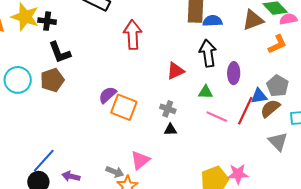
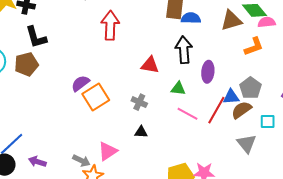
red triangle: (175, 71) -> (150, 65), turned 30
orange square: (124, 107) -> (96, 97), turned 32
black triangle: (170, 130) -> (141, 132), moved

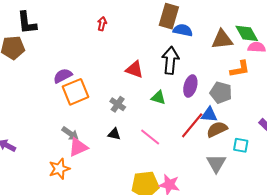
red arrow: (110, 25) -> (102, 24), size x0.5
gray pentagon: (251, 88) -> (221, 93), moved, turned -30
pink line: (188, 114) -> (150, 137), moved
gray arrow: (81, 161) -> (70, 134), moved

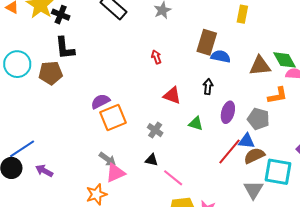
red arrow: (102, 24) -> (156, 57), moved, turned -32
black arrow: (170, 60) -> (208, 86), size x0.6
pink line: (150, 137) -> (173, 178), moved
cyan square: (241, 145) -> (278, 172), size x1.8

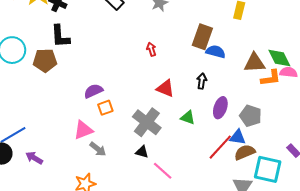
orange L-shape: (278, 95) -> (271, 78), moved
orange square: (113, 117) -> (105, 108), size x0.6
gray cross: (155, 130) -> (147, 122), size x1.8
pink triangle: (115, 173) -> (83, 130), moved

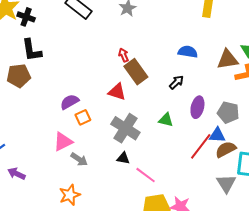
brown rectangle: (202, 37) -> (136, 72), moved, turned -50
black arrow: (202, 81) -> (176, 82), turned 42
red triangle: (165, 88) -> (117, 92), moved

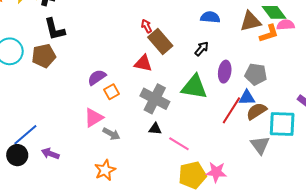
green triangle: (166, 120) -> (194, 87), size x1.8

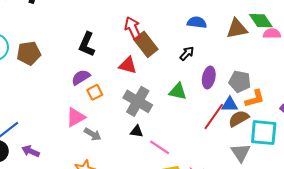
red arrow: (147, 26) -> (133, 28), size x1.6
black L-shape: (55, 29) -> (87, 44), moved, turned 35
orange L-shape: (269, 34) -> (255, 99), moved
green triangle: (194, 87) -> (178, 91), size x0.7

